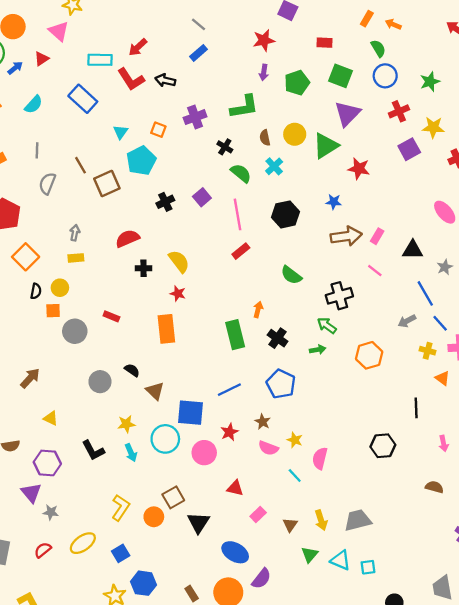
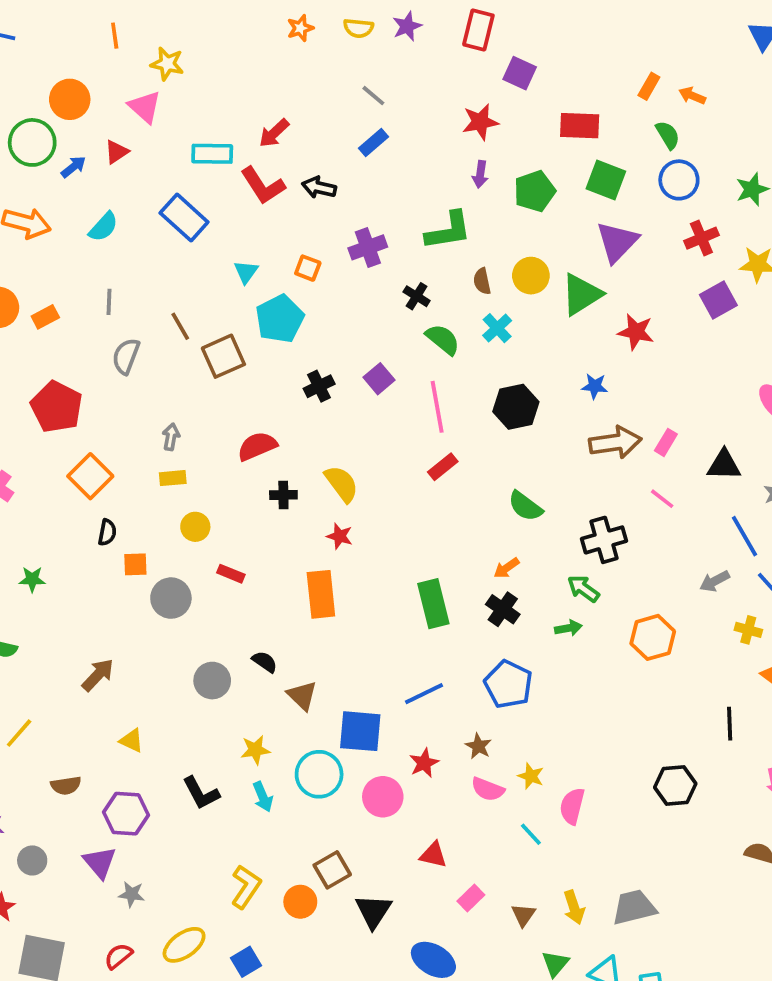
red rectangle: (324, 43) -> (580, 126), size x1.5
yellow circle: (60, 288) -> (195, 527), moved
orange arrow: (258, 309) -> (507, 568), moved, turned -140

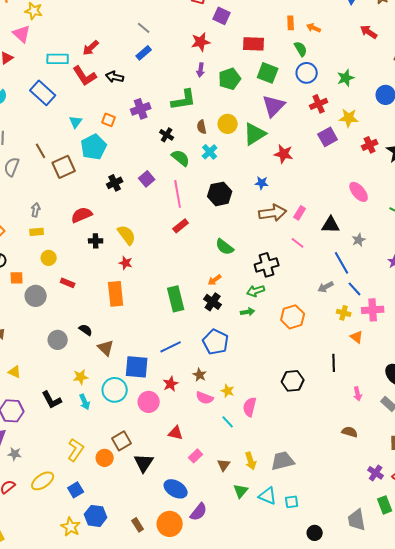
orange rectangle: (649, 86) -> (291, 23), turned -32
green arrow: (583, 589) -> (256, 291), turned -54
black hexagon: (675, 786) -> (293, 381), moved

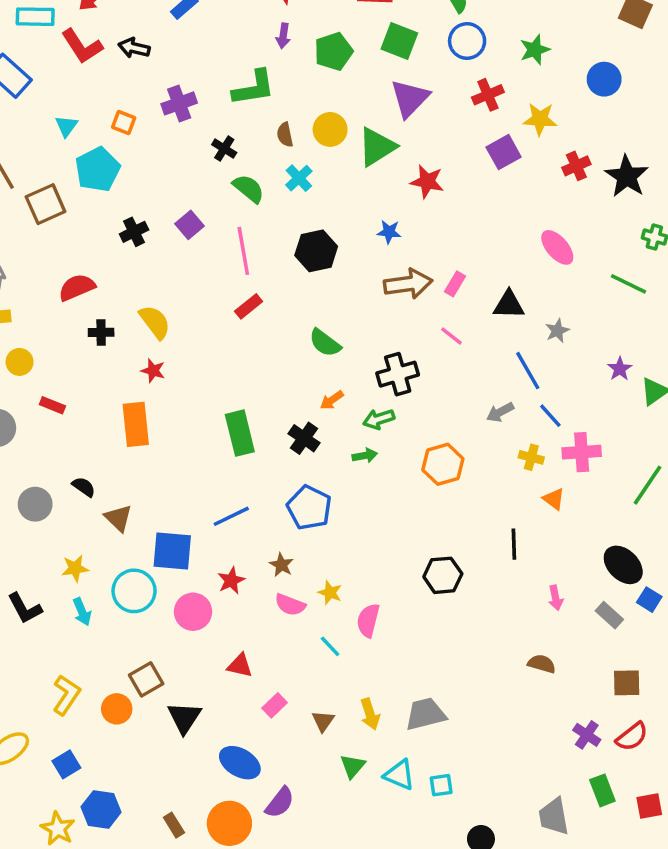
orange arrow: (215, 280) -> (332, 400), moved

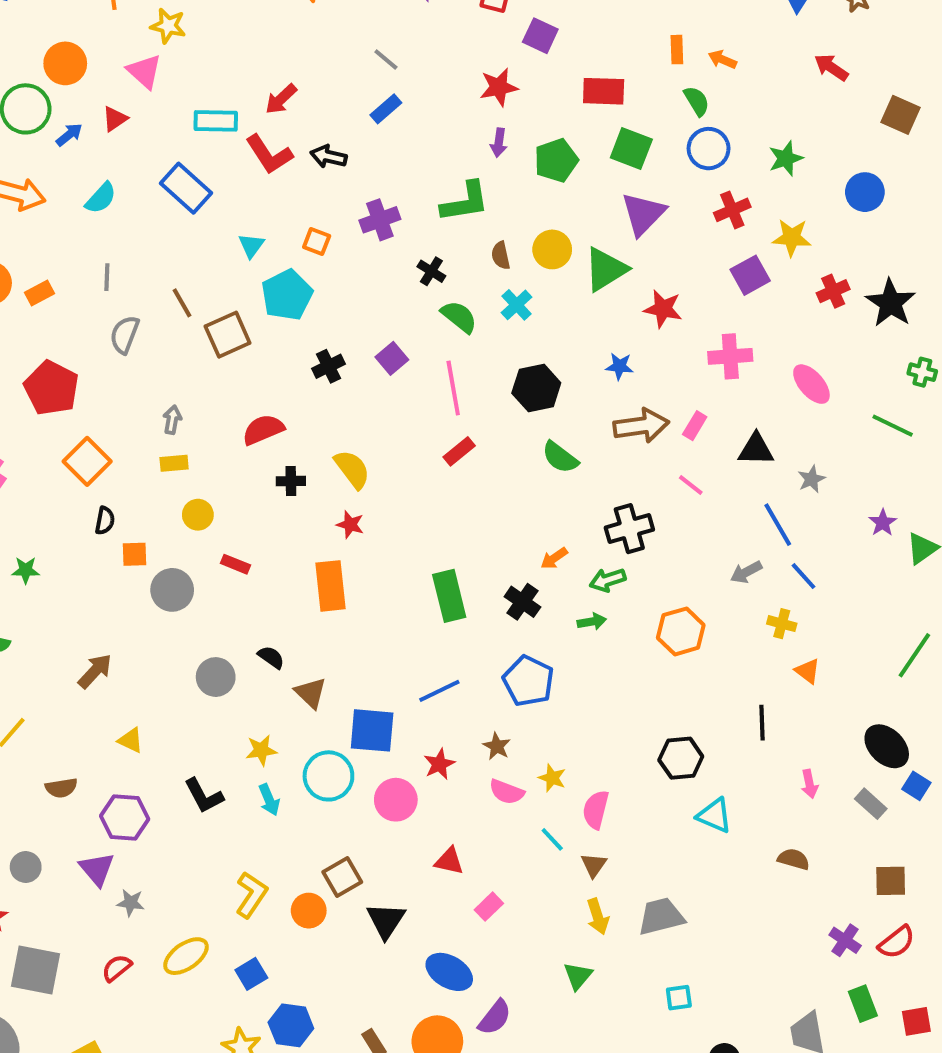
green semicircle: (325, 343) -> (560, 457), moved
pink cross: (582, 452) -> (730, 356), moved
brown triangle: (323, 721) -> (594, 865), moved
cyan triangle: (399, 775) -> (714, 816), moved

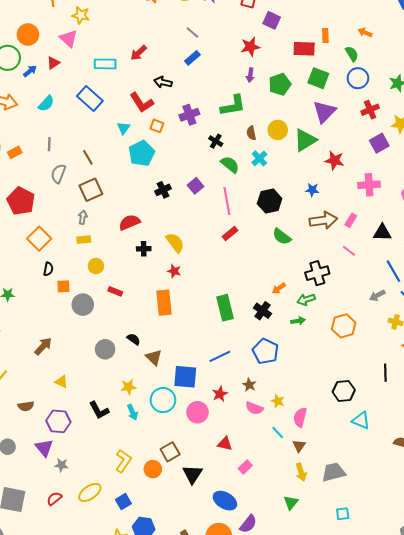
orange rectangle: (677, 50) -> (325, 36), moved
red L-shape: (269, 154) -> (142, 103), moved
brown square: (228, 335) -> (91, 190), moved

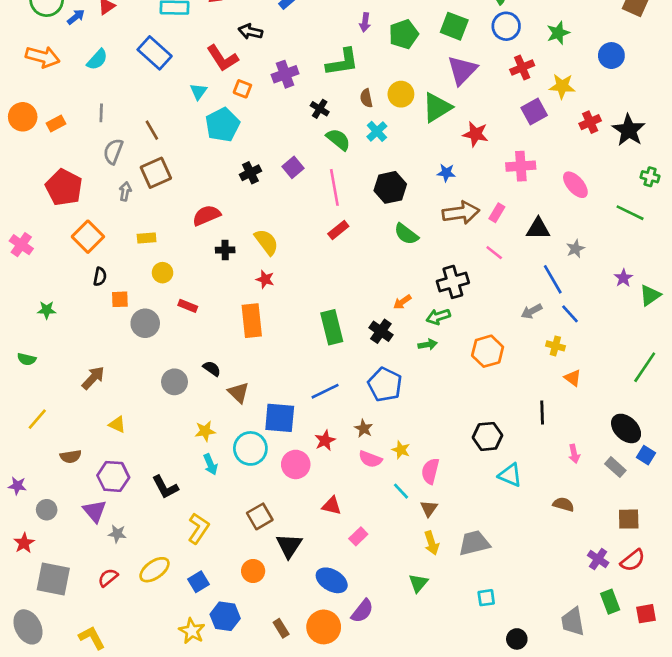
gray arrow: (83, 217) -> (125, 191), moved
black L-shape: (99, 410) -> (165, 487), moved
orange circle: (153, 469) -> (253, 571), moved

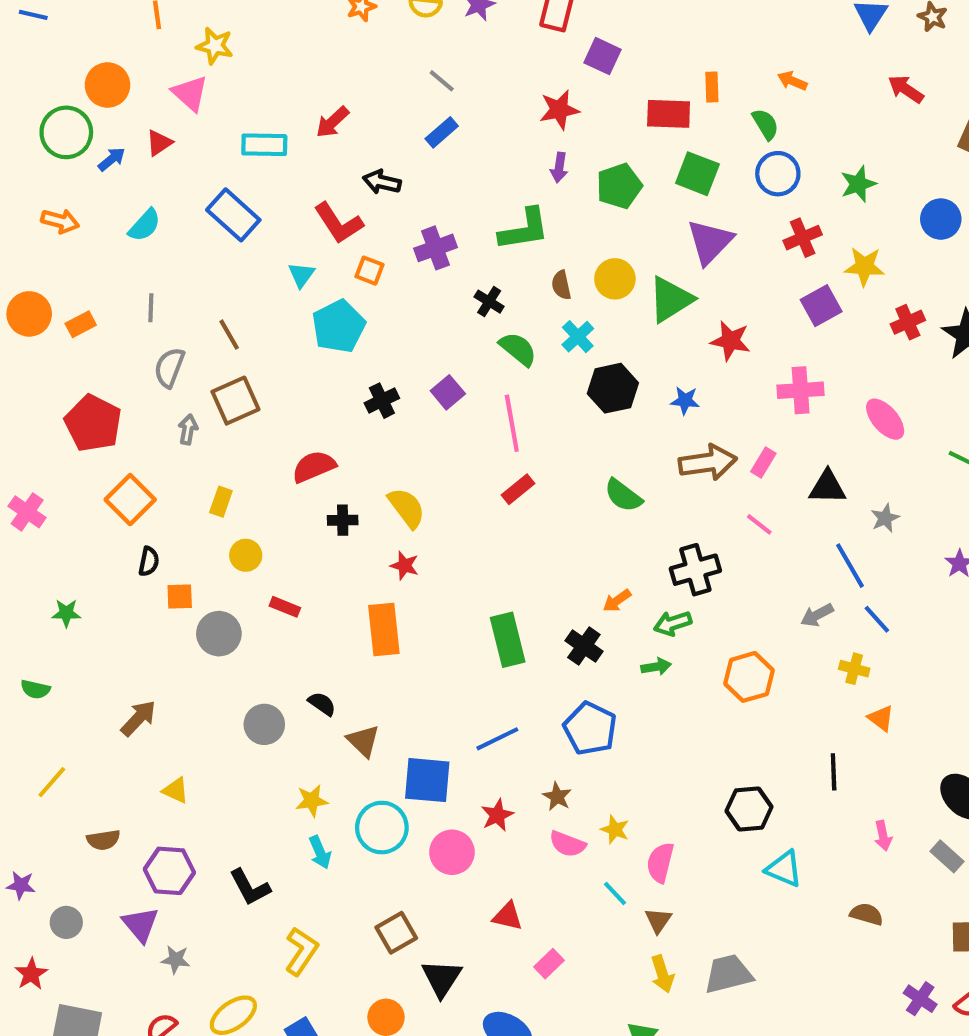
orange arrow: (43, 57) -> (60, 221), size x0.7
black hexagon: (390, 187) -> (613, 388), moved
yellow rectangle: (147, 238) -> (221, 502), turned -66

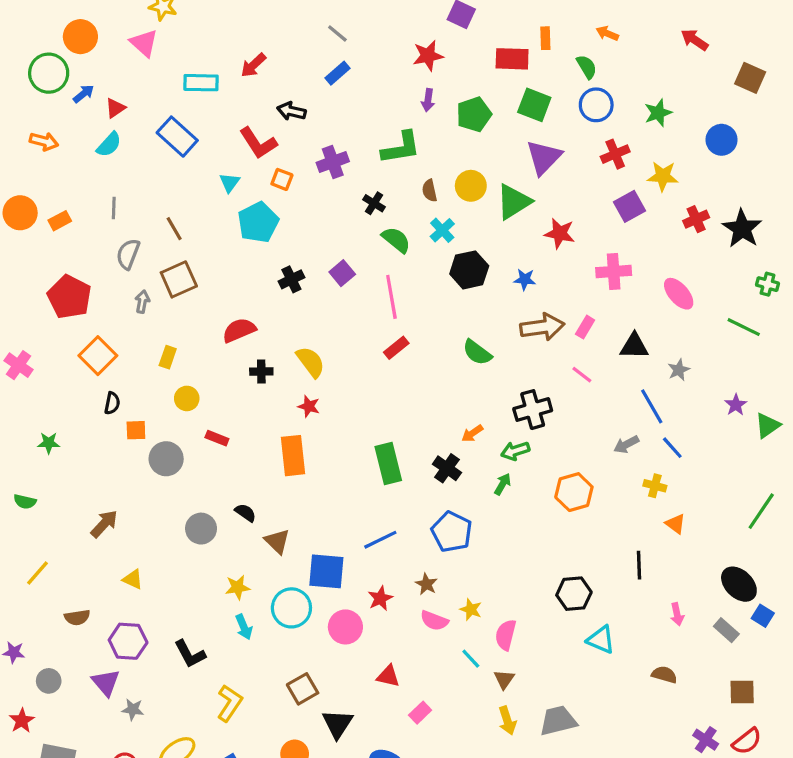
red triangle: (159, 143) -> (115, 108), moved
green arrow: (656, 667) -> (503, 484), turned -50

